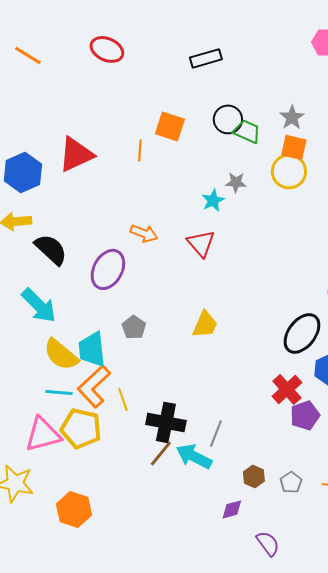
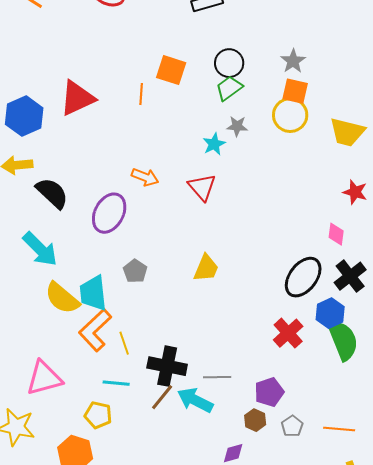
green trapezoid: (247, 131) -> (229, 88), moved, turned -60
cyan line: (59, 392) -> (116, 383), moved
purple pentagon: (305, 415) -> (269, 392), moved
yellow pentagon: (81, 428) -> (98, 415), moved, size x0.7
gray line: (216, 433) -> (217, 377), turned 68

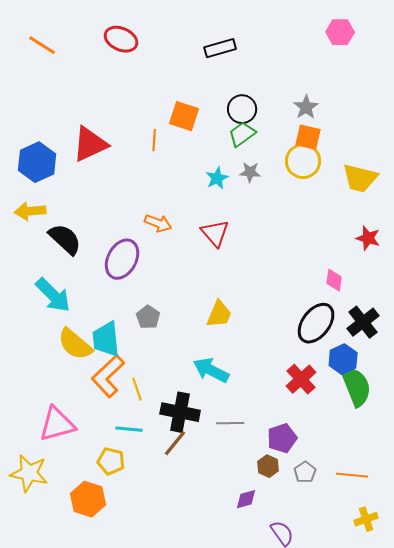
cyan star: (214, 144) -> (217, 178), moved
pink diamond: (336, 234) -> (334, 280), moved
cyan arrow: (195, 400) -> (211, 370), moved

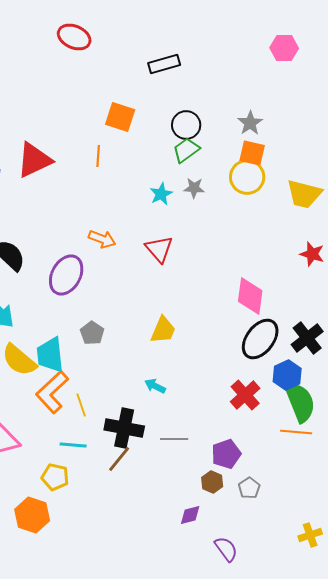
red ellipse: (121, 39) -> (74, 37), moved
orange square: (184, 116) -> (120, 117), moved
pink diamond: (334, 280) -> (250, 296), moved, size x1.6
cyan arrow: (211, 370) -> (155, 386), size x0.6
orange line: (352, 475) -> (296, 432), moved

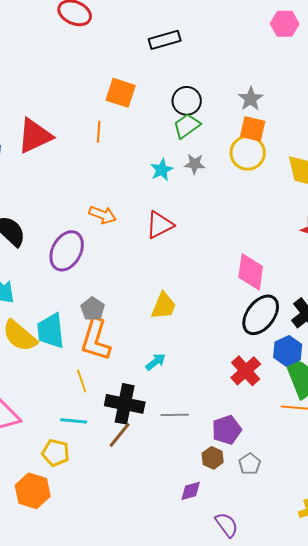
red triangle: (159, 249) -> (160, 225), turned 44
cyan arrow: (155, 386) -> (156, 362), turned 115
orange L-shape: (52, 392) -> (96, 340), moved, turned -30

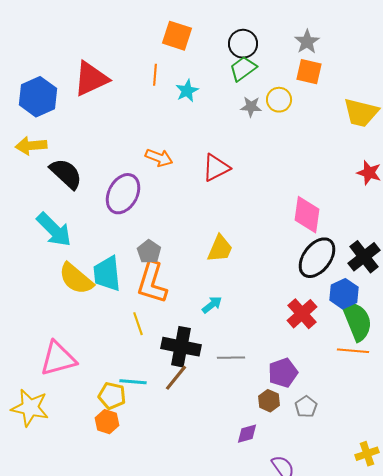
yellow circle: (248, 153) -> (279, 100), moved, size x0.7
cyan star: (162, 170) -> (187, 91), moved
cyan line: (74, 421) -> (133, 382), moved
orange hexagon: (33, 491) -> (107, 422), moved, size x0.7

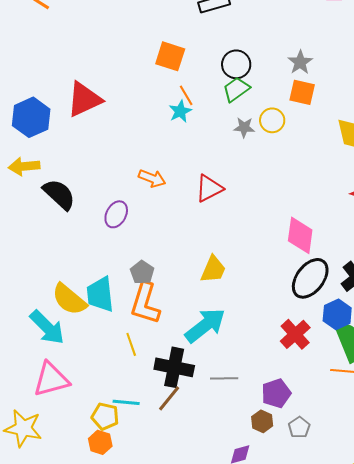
orange line: (155, 75) -> (186, 95), moved, turned -35
purple ellipse: (123, 194) -> (116, 214), size x0.7
cyan arrow: (54, 230) -> (47, 327), moved
cyan arrow: (212, 305) -> (205, 325), size x2.0

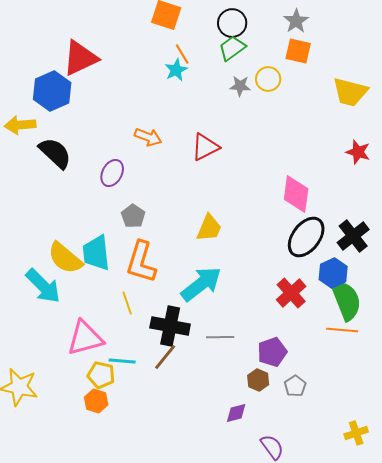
blue hexagon: (31, 117) -> (52, 91), moved
gray pentagon: (142, 272) -> (133, 216), moved
pink triangle: (51, 379) -> (85, 338), moved

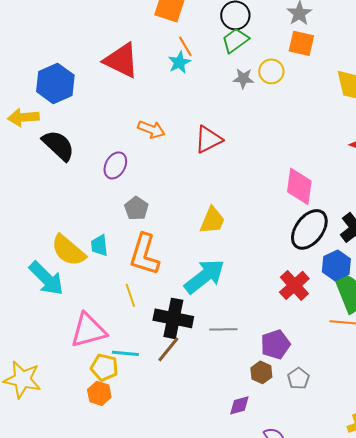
red triangle: (80, 58) -> (121, 60), moved, turned 51
cyan trapezoid: (96, 253) -> (99, 245), size x0.6

